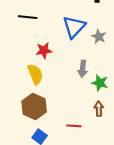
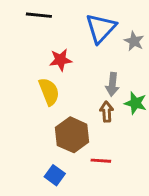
brown hexagon: (34, 106) -> (72, 135), moved
brown arrow: (99, 109) -> (107, 112), moved

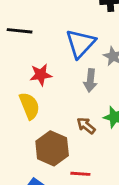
gray arrow: (112, 84) -> (90, 80), moved
brown arrow: (107, 112) -> (86, 126), turned -48

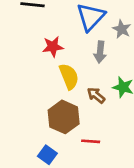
yellow semicircle: (29, 106) -> (69, 76), moved

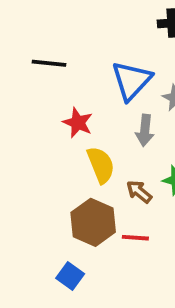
red star: (53, 47) -> (78, 123), turned 30
red line: (91, 141) -> (135, 238), moved

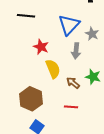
brown hexagon: (93, 222) -> (31, 99), moved

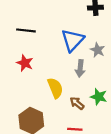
red star: (41, 47) -> (25, 63), moved

